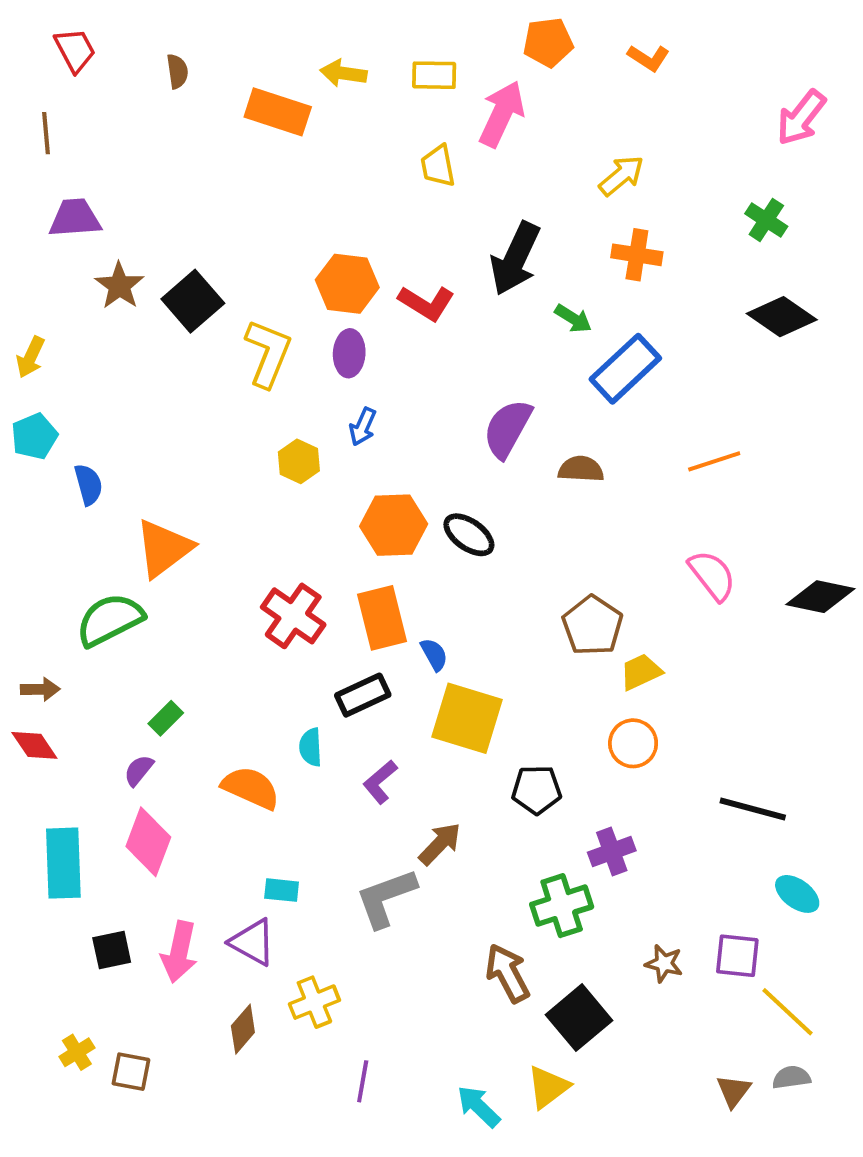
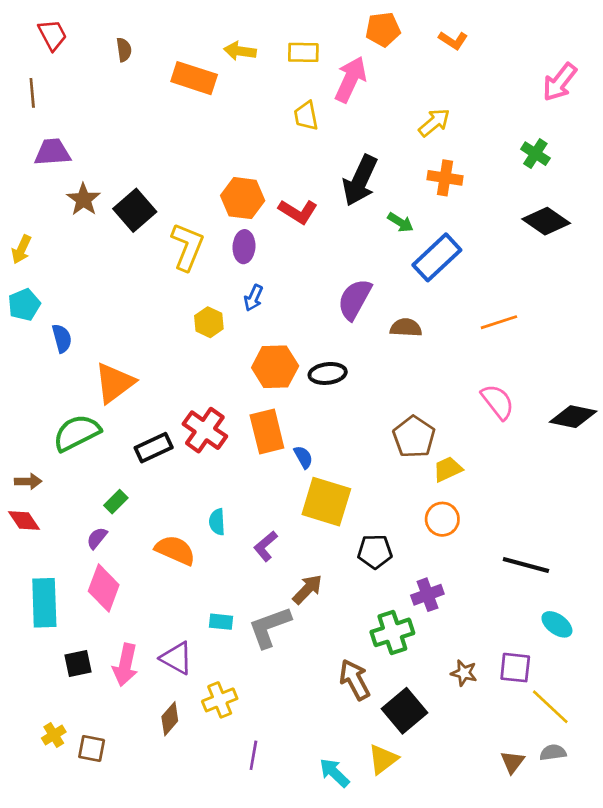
black ellipse: (469, 535) -> (328, 373), turned -42
black rectangle: (363, 695) -> (154, 448), moved
cyan rectangle: (282, 890) -> (221, 622), moved

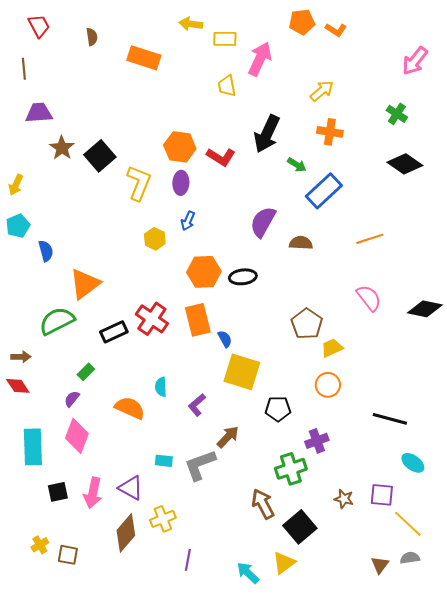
orange pentagon: (383, 29) -> (302, 22), moved
yellow arrow: (240, 51) -> (191, 24), moved
brown diamond: (170, 719) -> (126, 533), size x1.5

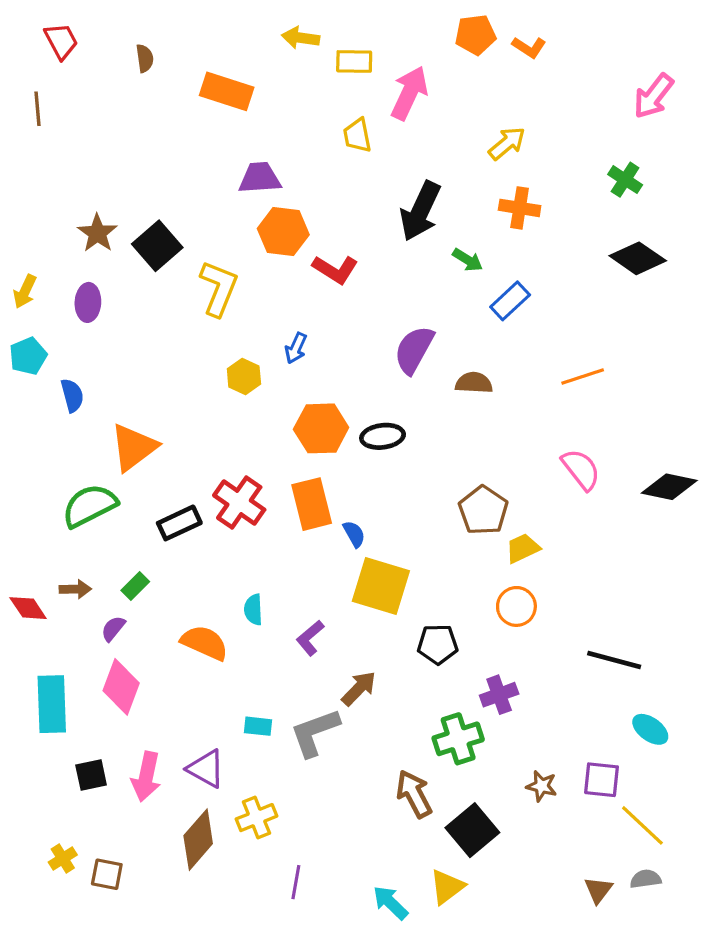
purple trapezoid: (39, 113) -> (260, 178), moved
red L-shape: (221, 157) -> (335, 269), moved
purple ellipse: (181, 183) -> (88, 302), moved
blue rectangle: (324, 191) -> (510, 301), size x0.7
brown arrow: (21, 357) -> (75, 589), moved

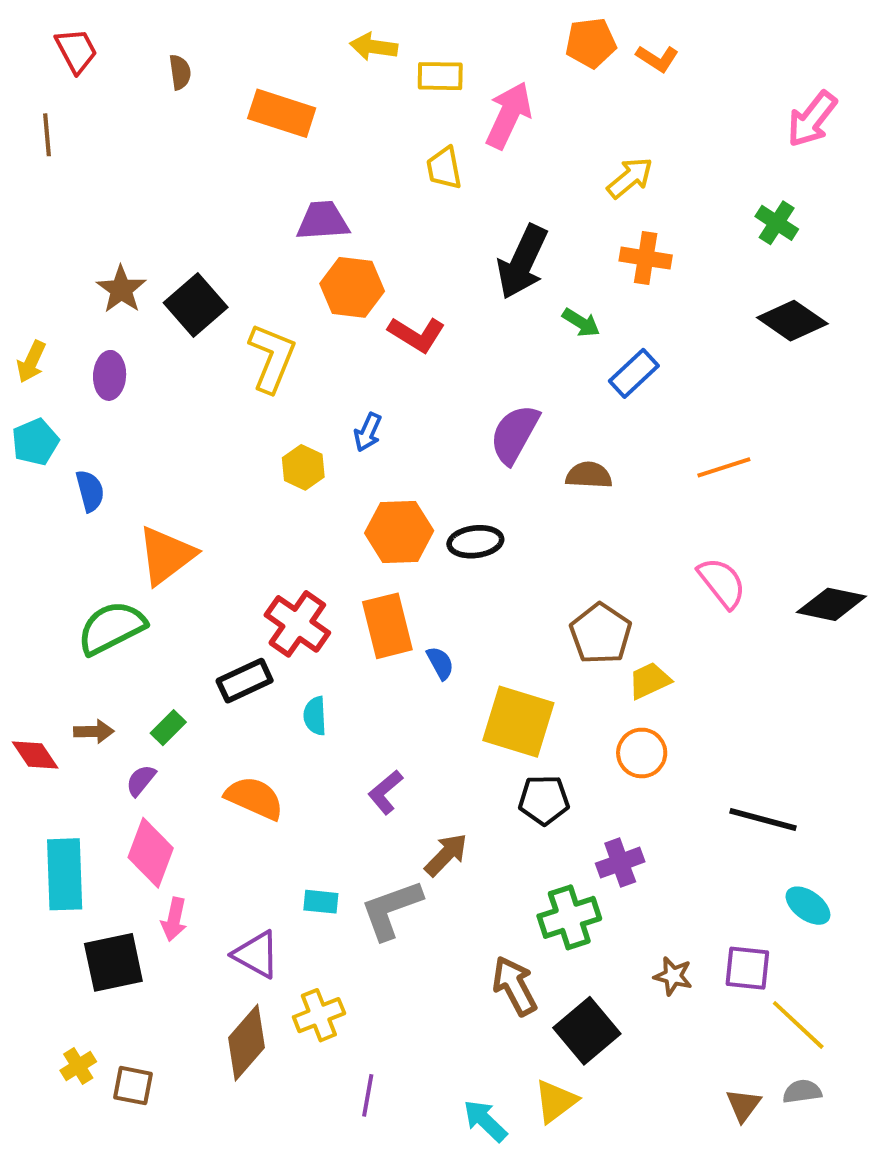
black rectangle: (179, 523) -> (245, 681), moved
yellow square: (381, 586) -> (518, 722), moved
cyan semicircle: (253, 610) -> (315, 716), moved
black square: (91, 775) -> (113, 962), size x1.5
pink arrow: (146, 777) -> (174, 919), moved, size x0.7

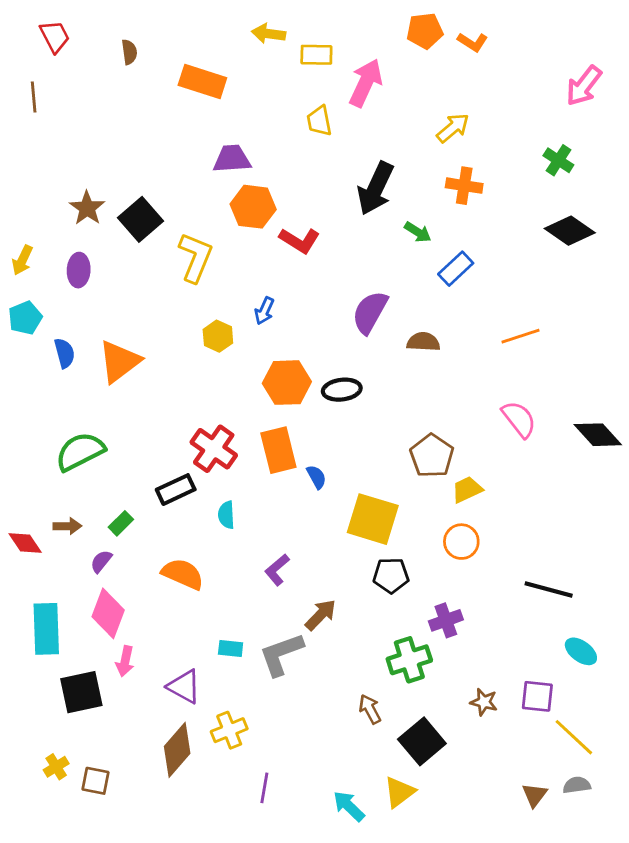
orange triangle: (166, 555) -> (119, 362), moved
black diamond: (831, 604) -> (598, 435), turned 36
brown arrow: (515, 986) -> (370, 709), size x0.7

